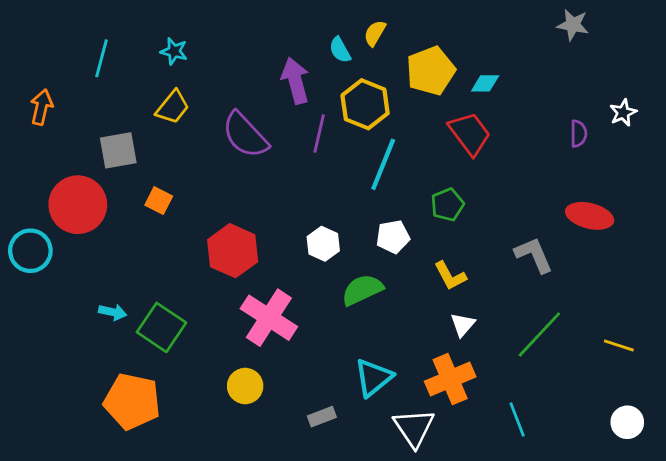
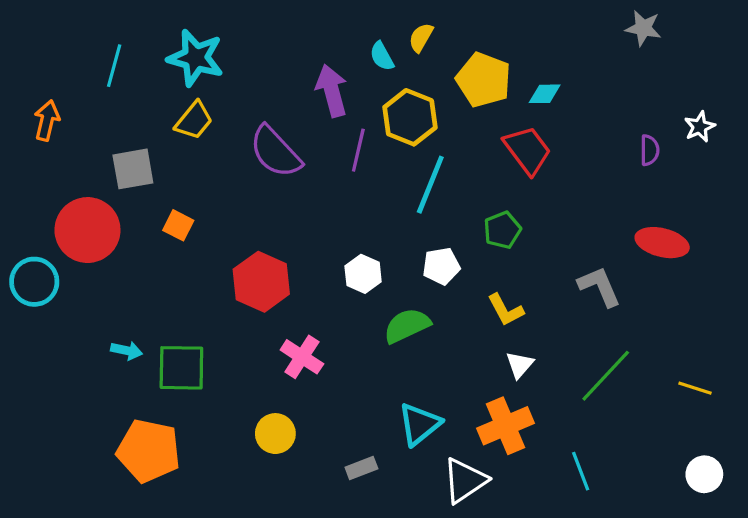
cyan star: (174, 51) -> (196, 58), size x1.8
yellow pentagon: (431, 71) -> (484, 80), turned -30
pink cross: (269, 318) -> (302, 357), size x0.7
green square: (161, 327) -> (181, 368), turned -33
white triangle: (414, 428) -> (465, 481), turned 30

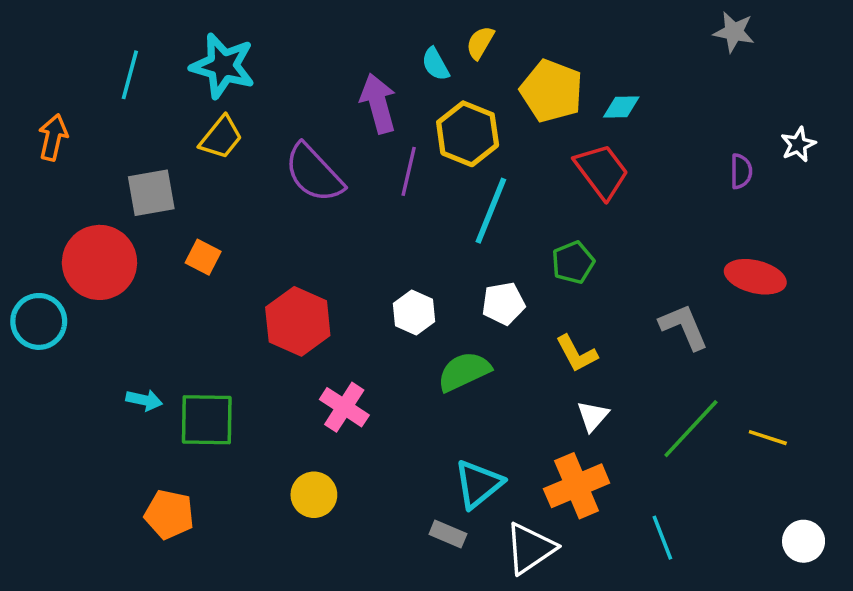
yellow line: (695, 388) -> (768, 438), moved
orange pentagon: (149, 451) -> (169, 514), size x0.7
gray rectangle: (361, 468) -> (448, 534), moved, turned 44

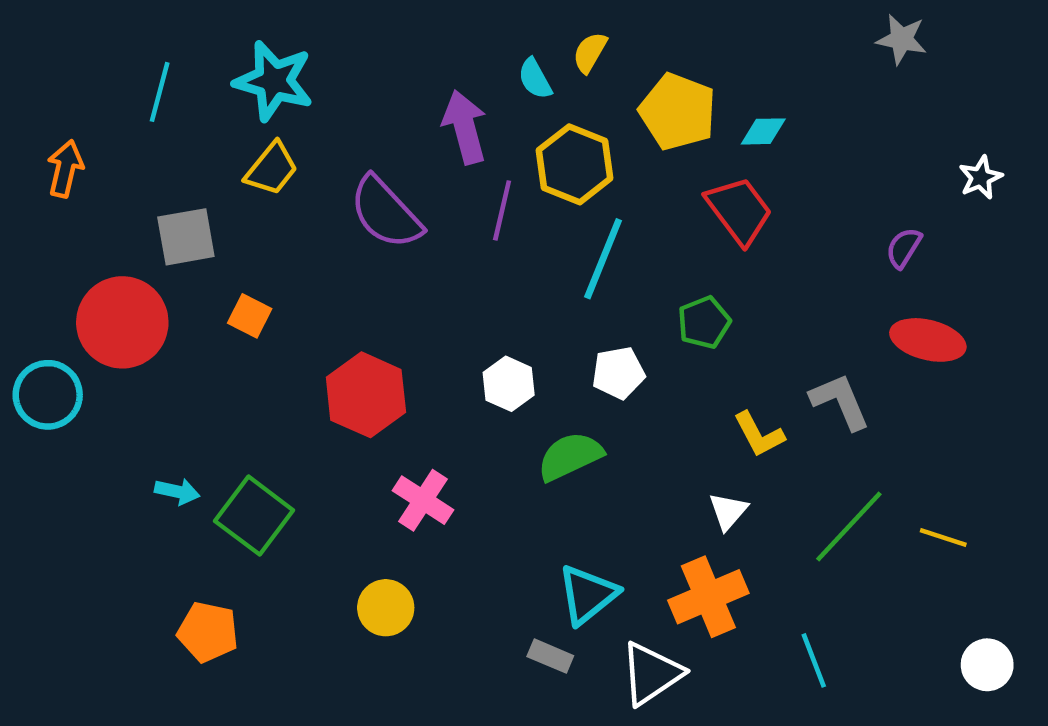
purple semicircle: (741, 171) -> (904, 248), moved, turned -148
yellow L-shape: (577, 354) -> (759, 434), moved
green square: (207, 420) -> (254, 516), turned 36

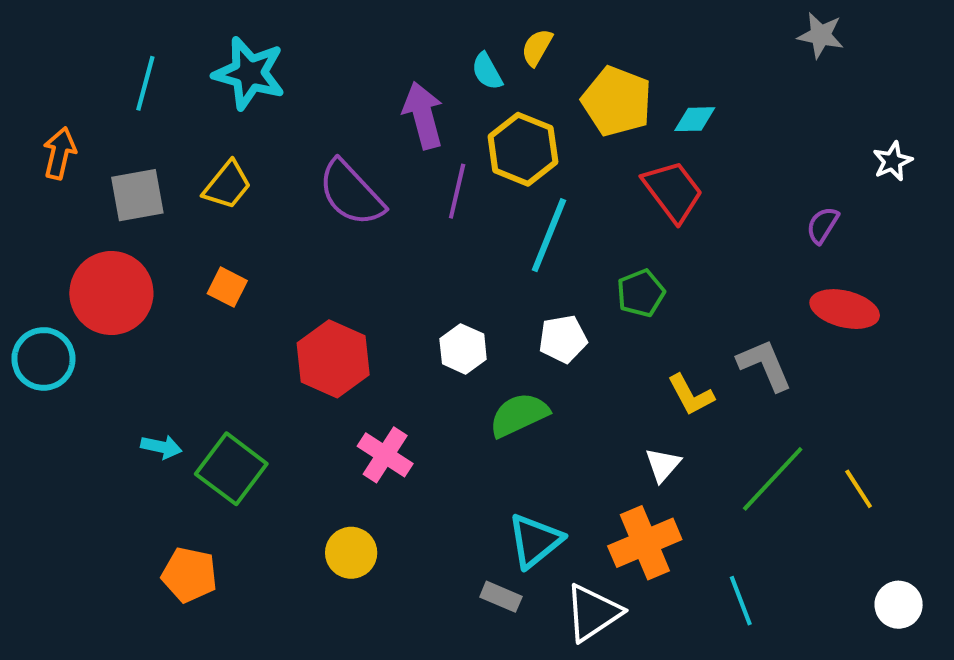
yellow trapezoid: (272, 169) -> (227, 185), moved
gray square: (186, 237) -> (137, 195), moved
yellow line: (943, 538) -> (859, 489), turned 39

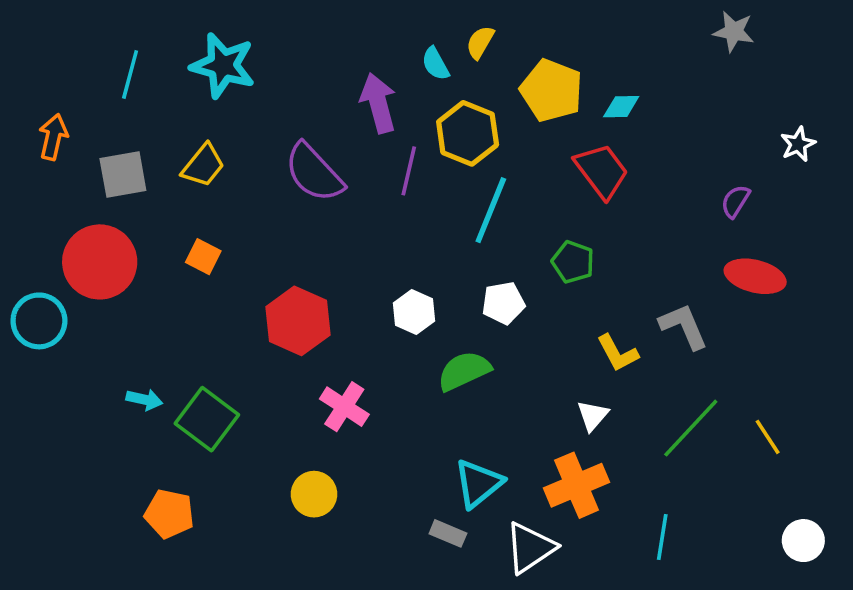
green pentagon: (641, 293) -> (573, 262), turned -30
cyan line: (741, 601) -> (662, 537), turned 30

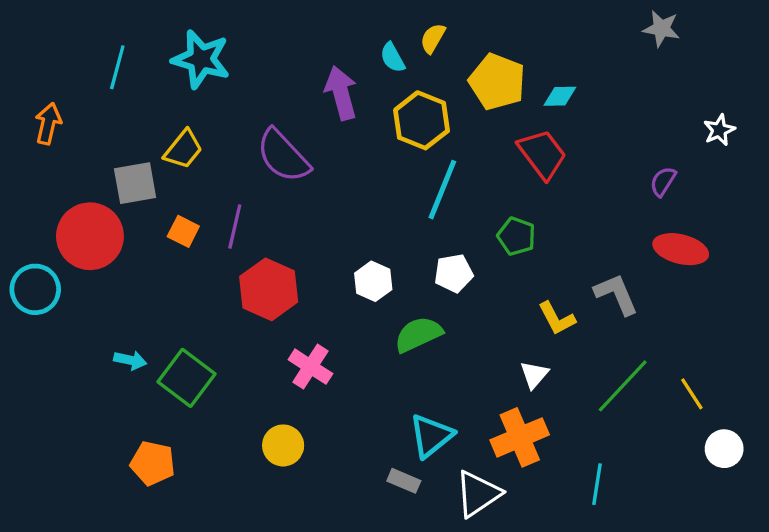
purple line: (409, 171) -> (235, 227), moved
gray square: (123, 174) -> (135, 183), moved
white circle: (803, 541) -> (724, 449), moved

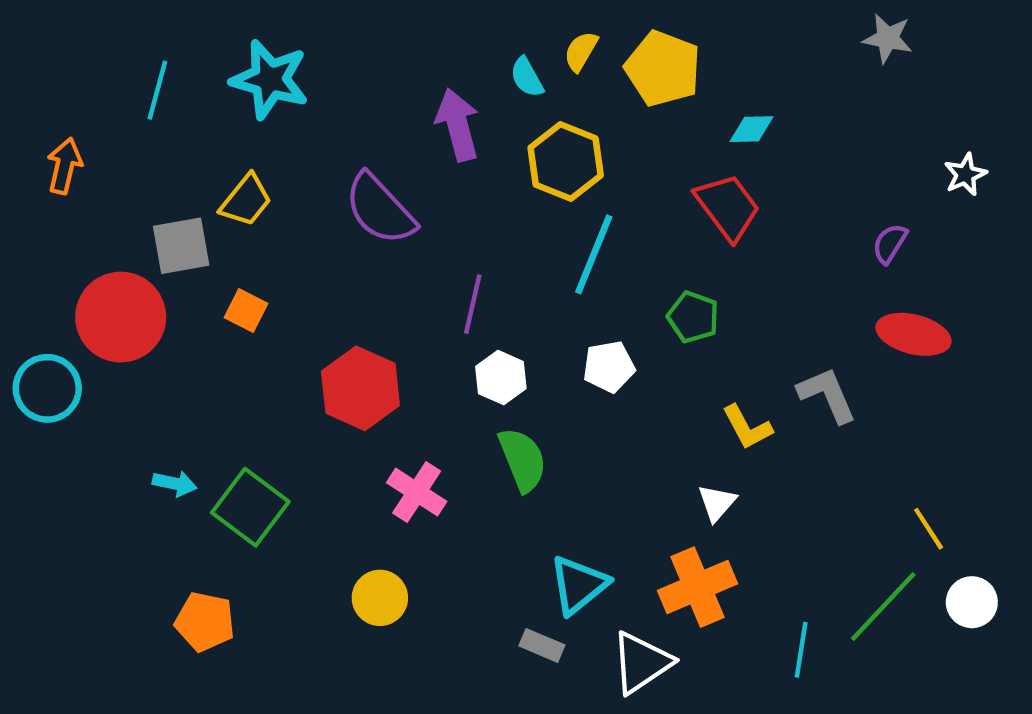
yellow pentagon: (497, 82) -> (663, 69), moved
purple line: (235, 227) -> (473, 304), moved
green semicircle: (418, 334) -> (522, 460), moved, turned 93
green line: (623, 386) -> (883, 607), moved

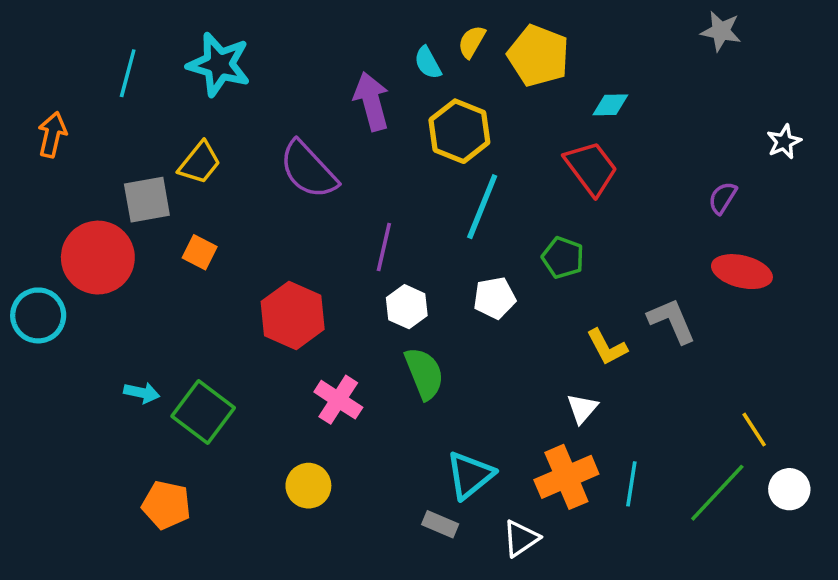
cyan line: (801, 650) -> (631, 484), moved
white triangle: (641, 663) -> (521, 538), size x0.7

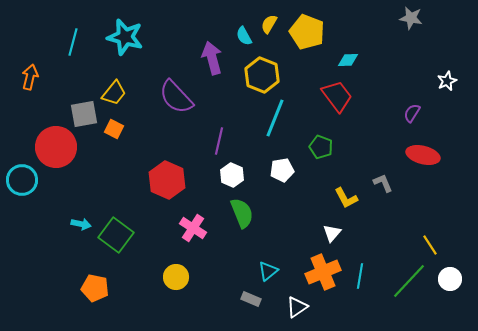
orange square: (200, 252) -> (114, 129), moved
gray L-shape: (672, 321) -> (383, 183), size x0.7
cyan triangle: (470, 475) -> (268, 271), size x0.7

